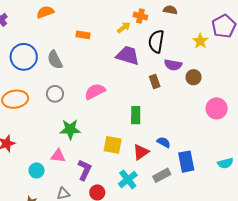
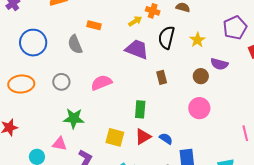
yellow star: (200, 41) -> (197, 40), moved
gray semicircle: (55, 60) -> (75, 44), moved
purple semicircle: (173, 65) -> (219, 64), moved
pink circle: (217, 108) -> (199, 108), moved
red triangle: (141, 152) -> (143, 137), moved

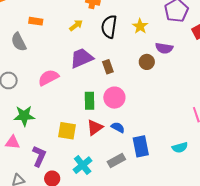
yellow arrow: (135, 21) -> (76, 25), moved
purple trapezoid: (137, 49) -> (82, 58), moved, turned -40
pink circle: (199, 108) -> (114, 98), moved

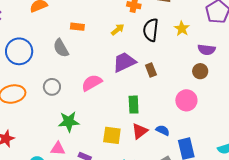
brown circle: (147, 62) -> (200, 71), moved
pink circle: (114, 98) -> (186, 100), moved

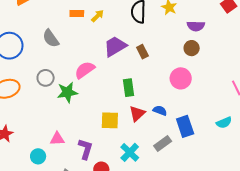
orange rectangle: (77, 27) -> (77, 13), moved
yellow arrow: (118, 30) -> (98, 16), moved
green star: (69, 122) -> (67, 92), moved

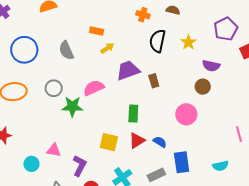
yellow arrow: (98, 16) -> (107, 48), moved

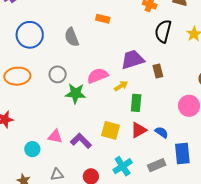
yellow arrow: (107, 48) -> (121, 86), moved
purple L-shape: (79, 166) -> (81, 141), moved, turned -75

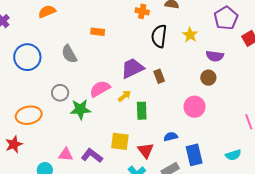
orange ellipse: (17, 76) -> (29, 115), moved
red triangle: (139, 130) -> (146, 151), moved, turned -30
blue semicircle: (161, 132) -> (171, 137), turned -40

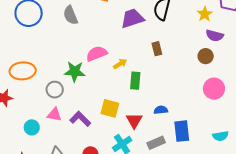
yellow star: (190, 35) -> (205, 14), moved
purple trapezoid: (132, 68) -> (132, 18), moved
gray circle: (60, 93) -> (55, 90), moved
pink circle: (195, 107) -> (214, 89), moved

